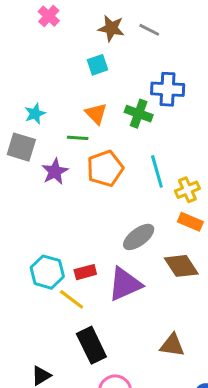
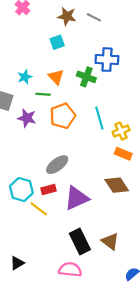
cyan star: (35, 114) -> (25, 77), moved
purple star: (55, 171) -> (27, 118), turned -30
gray ellipse: (139, 237) -> (57, 165), moved
black rectangle: (91, 345) -> (80, 241), moved
brown triangle: (172, 345) -> (110, 241), turned 30

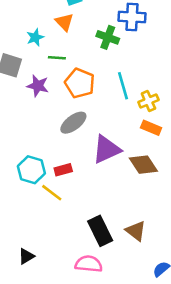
orange triangle: (56, 77) -> (64, 22), moved
orange pentagon: (63, 116) -> (80, 83), turned -30
gray ellipse: (57, 165) -> (73, 123), moved
purple triangle: (77, 198) -> (106, 149), moved

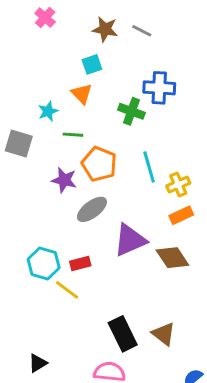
purple star: (38, 86) -> (64, 180), moved
orange rectangle: (151, 128) -> (181, 215), turned -48

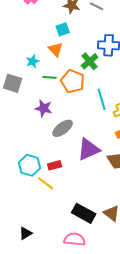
green cross: (131, 111) -> (90, 61), turned 30
orange pentagon: (99, 164) -> (73, 81), moved
black rectangle: (123, 334) -> (84, 213), turned -35

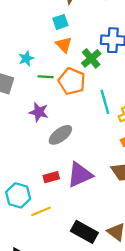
orange triangle: (56, 49) -> (64, 45), moved
purple triangle: (89, 149) -> (80, 175), moved
cyan hexagon: (30, 165) -> (18, 195), moved
yellow line: (46, 183) -> (41, 211), moved, turned -60

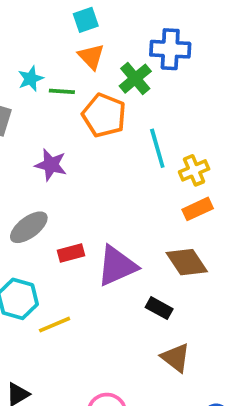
green line: (46, 77) -> (62, 91), moved
gray ellipse: (60, 135) -> (29, 227), moved
red rectangle: (51, 177) -> (71, 253), moved
black rectangle: (84, 232) -> (159, 308), moved, size x0.6

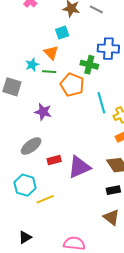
orange triangle: (91, 57) -> (51, 53), moved
green cross: (135, 79) -> (89, 65), turned -36
black rectangle: (159, 308) -> (113, 190), moved, turned -40

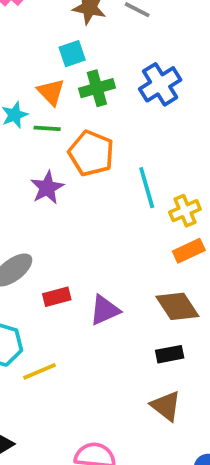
blue cross: (108, 49) -> (160, 84), turned -35
green cross: (89, 65) -> (97, 88), moved, turned -30
purple star: (43, 112) -> (47, 188), moved, turned 30
purple triangle: (79, 167) -> (105, 310), size x0.7

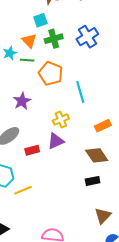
purple star: (47, 188) -> (22, 101), moved
yellow cross: (185, 211) -> (61, 120), moved
purple triangle: (105, 310) -> (56, 141), moved
brown triangle: (166, 406) -> (103, 216), moved, turned 36

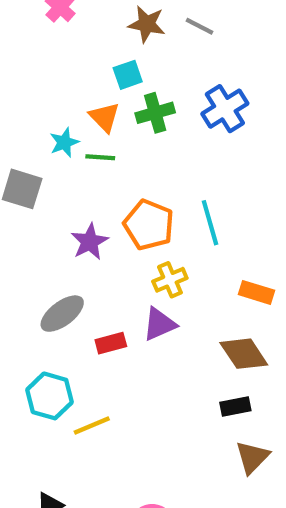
orange pentagon: (51, 74) -> (149, 225), moved
orange rectangle: (103, 126) -> (257, 292), turned 42
brown triangle: (103, 216) -> (252, 457), moved

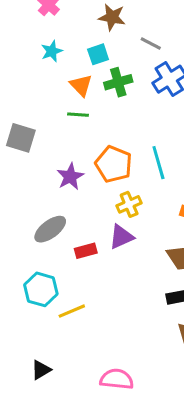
gray line: (199, 26) -> (151, 44), moved
cyan star: (64, 142) -> (52, 51), moved

